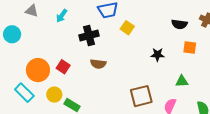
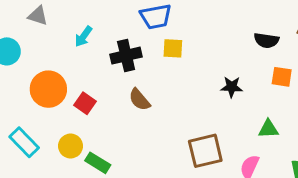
cyan arrow: (62, 16) -> (83, 36), moved
yellow square: (127, 28) -> (173, 48), moved, turned -32
brown semicircle: (98, 64) -> (139, 100), turned 42
orange circle: (38, 70) -> (48, 89), moved

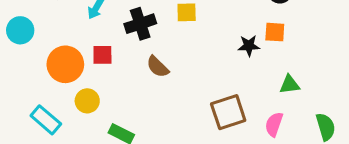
orange square: (282, 77) -> (275, 32), moved
red square: (85, 103) -> (102, 55), moved, turned -30
yellow circle: (71, 146) -> (87, 101), moved

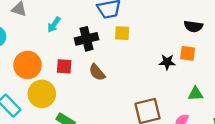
red square: (102, 55) -> (64, 66), moved
yellow circle: (87, 101) -> (42, 94), size x1.5

